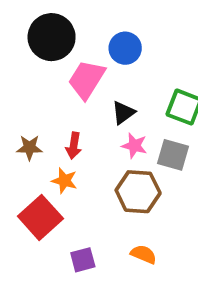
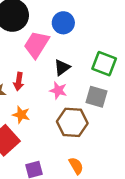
red arrow: (74, 146) -> (19, 81), moved
pink star: (134, 146) -> (58, 90), moved
orange semicircle: (144, 254) -> (76, 166), turned 36

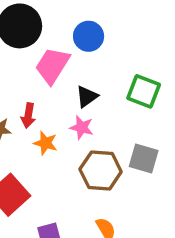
gray square: (96, 97) -> (144, 158), moved
orange star: (21, 115) -> (45, 143), moved

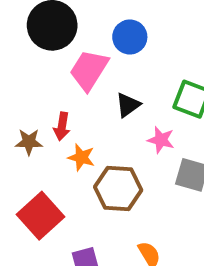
pink star: (82, 128) -> (161, 140), moved
brown hexagon: (101, 171) -> (118, 188), moved

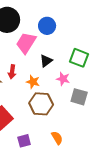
orange star: (81, 157) -> (33, 82), moved

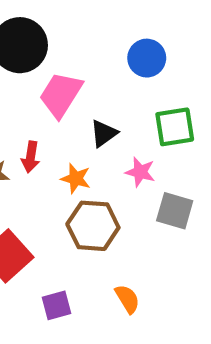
blue circle: (47, 26) -> (147, 58), moved
green square: (79, 58) -> (175, 127), turned -30

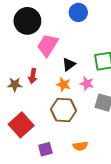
blue circle: (147, 58) -> (78, 12), moved
orange star: (76, 178) -> (63, 85), moved
orange semicircle: (127, 299) -> (80, 146), turned 112

